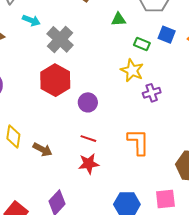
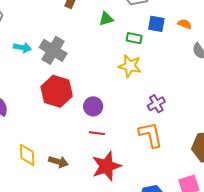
cyan arrow: (31, 20) -> (22, 48), moved
purple cross: (152, 93) -> (156, 104), moved
red line: (88, 139) -> (97, 133), moved
red star: (89, 164) -> (106, 166), size x1.4

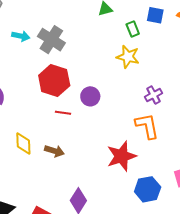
green rectangle: (134, 38) -> (133, 29), turned 56
red line: (97, 133) -> (63, 113), moved
red star: (106, 166) -> (121, 156), moved

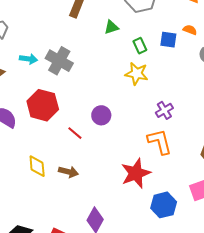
blue square: (155, 15) -> (168, 40), moved
red hexagon: (54, 81) -> (43, 105), moved
red line: (63, 113) -> (75, 133), turned 35

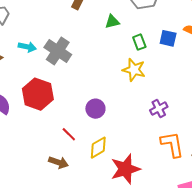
red line: (75, 133) -> (69, 134), moved
orange L-shape: (160, 142) -> (172, 144), moved
yellow diamond: (37, 166) -> (98, 148), moved, turned 60

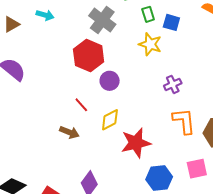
blue square: (168, 38) -> (171, 22), moved
green rectangle: (139, 42) -> (148, 14), moved
gray cross: (58, 51) -> (102, 20), moved
red hexagon: (38, 94) -> (89, 56), moved

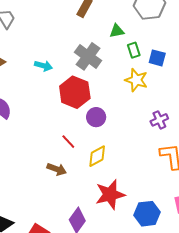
cyan arrow: (45, 15) -> (43, 66), moved
red star: (136, 143) -> (110, 195), moved

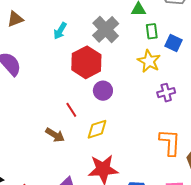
cyan arrow: (43, 66) -> (60, 31), turned 96
purple cross: (159, 120) -> (166, 93), moved

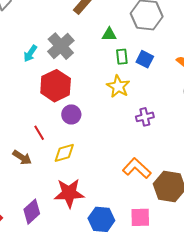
gray cross: (106, 29) -> (61, 46), moved
blue square: (173, 43) -> (145, 59), moved
purple cross: (166, 93) -> (145, 117), moved
orange L-shape: (170, 142) -> (137, 168), turned -52

